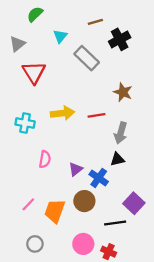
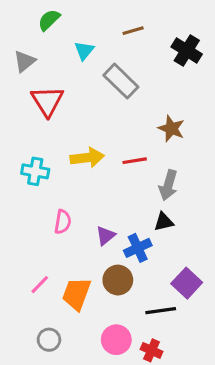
black cross: (120, 39) -> (187, 50), moved, turned -30
blue cross: (99, 178) -> (138, 248), turned 30

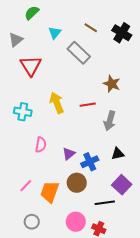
brown line: (133, 31) -> (91, 28), moved, turned 48
yellow arrow: (87, 158) -> (57, 103), turned -105
black triangle: (164, 222) -> (118, 154), moved

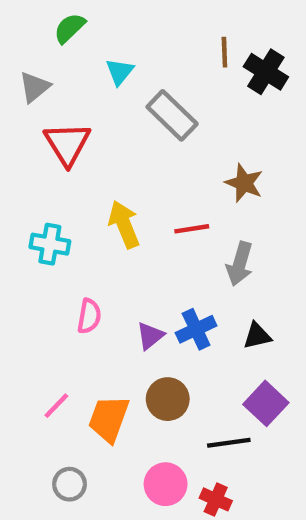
brown line: (91, 28) -> (224, 52), moved, turned 56
blue cross: (90, 162) -> (196, 329), moved

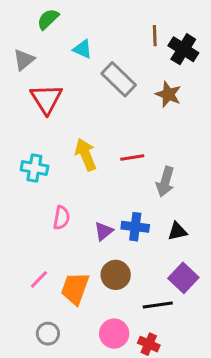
cyan triangle: (120, 72) -> (83, 49), turned -45
brown star: (244, 183) -> (168, 94), moved
blue cross: (196, 329) -> (135, 227), turned 32

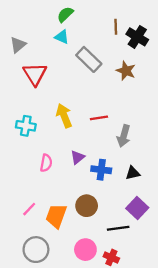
green semicircle: (48, 19) -> (65, 14), moved
purple triangle: (104, 231) -> (78, 157), moved
gray circle: (48, 334) -> (36, 250), size x1.5

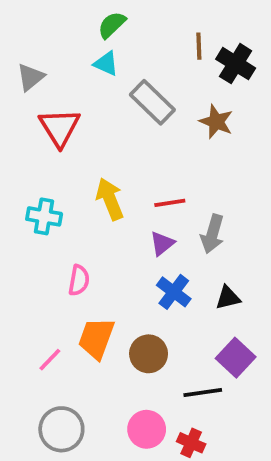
purple triangle: (78, 157) -> (162, 244), moved
blue cross: (101, 170) -> (174, 292), turned 30
orange trapezoid: (56, 216) -> (96, 338), moved

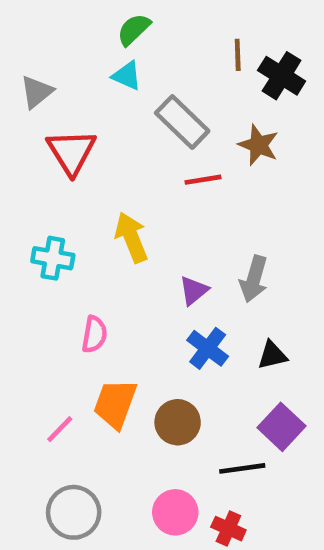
red line: (170, 203) -> (203, 180), moved

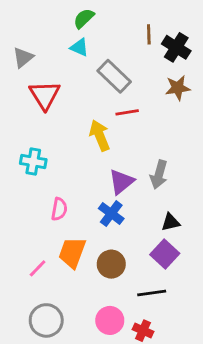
brown star: (258, 145) -> (178, 88), moved, turned -30
yellow arrow: (131, 237) -> (100, 135), moved
purple triangle: (194, 291) -> (121, 182), size x1.4
blue cross: (208, 348) -> (111, 214), moved
purple square: (282, 427) -> (165, 254), moved

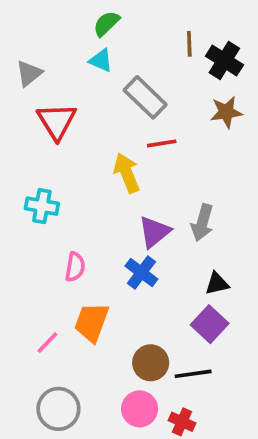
brown circle: (111, 264) -> (151, 363), moved

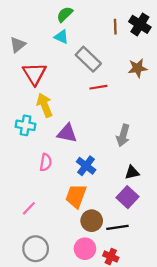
black cross: (224, 60) -> (140, 24), moved
yellow arrow: (127, 173) -> (45, 105), moved
purple triangle: (154, 232) -> (67, 133), moved, turned 50
orange trapezoid: (92, 322) -> (76, 196), moved

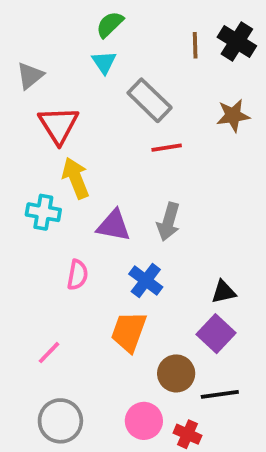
cyan triangle: (61, 37) -> (104, 62), turned 32
gray arrow: (123, 135) -> (169, 222), moved
brown circle: (92, 221) -> (176, 373), moved
black line: (117, 227) -> (220, 394), moved

